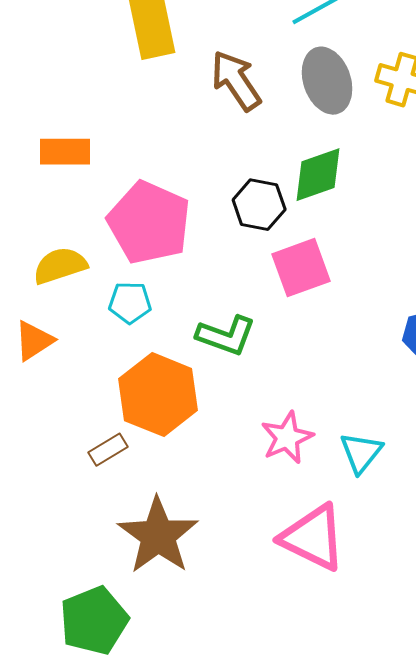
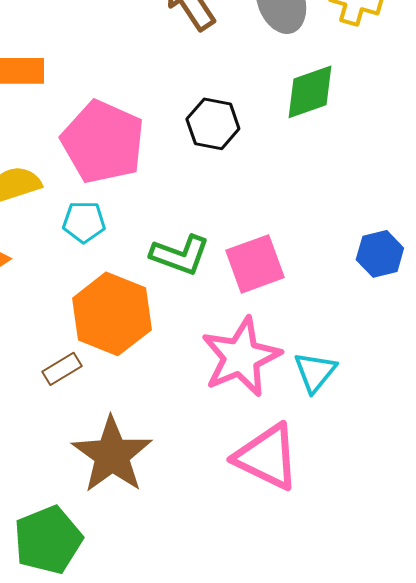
green diamond: (318, 175) -> (310, 92), moved
pink square: (301, 268) -> (255, 264), moved
pink star: (287, 438) -> (241, 357), size x1.5

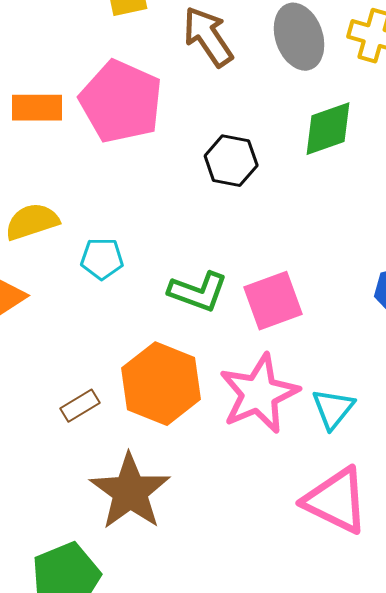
pink pentagon: (103, 142) -> (121, 102), moved
orange hexagon: (112, 314) -> (161, 384), moved
pink triangle: (267, 457) -> (336, 501), moved

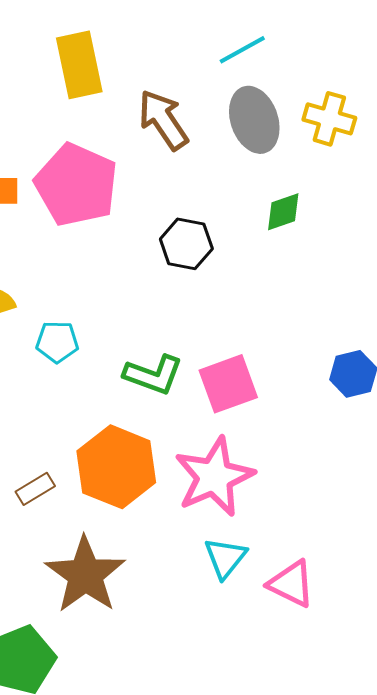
green diamond: (328, 129) -> (283, 212), size x0.7
cyan triangle: (333, 409) -> (225, 558), moved
pink triangle: (336, 501) -> (291, 584), size x0.7

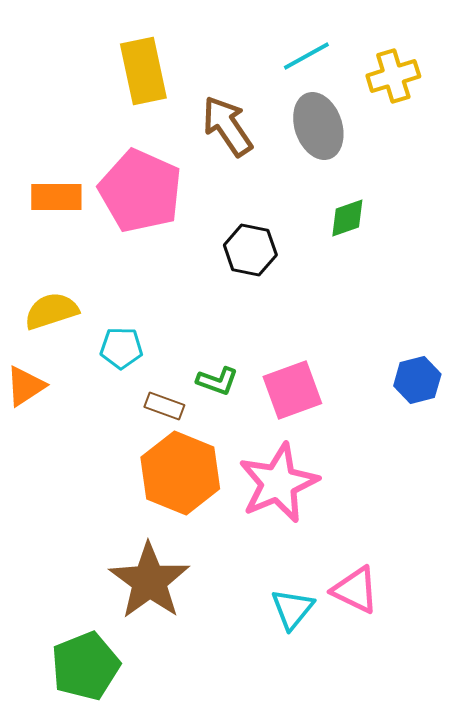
yellow cross: (329, 119) -> (393, 76), moved, turned -33
green L-shape: (153, 375) -> (217, 381), size x0.7
brown rectangle: (35, 489) -> (164, 406), moved, turned 51
cyan triangle: (225, 558) -> (292, 609), moved

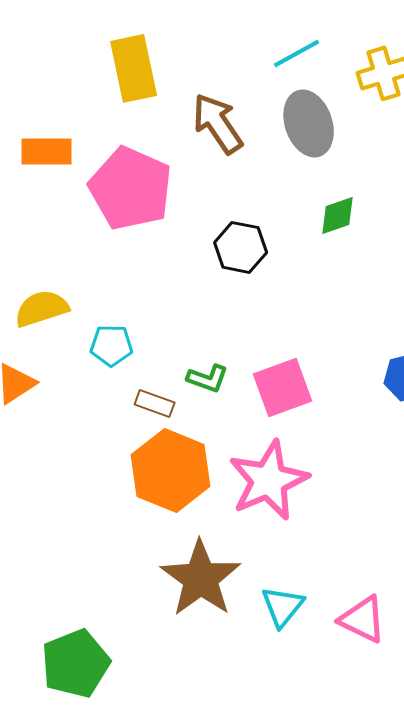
orange rectangle: (56, 197) -> (47, 151), moved
brown star: (149, 581) -> (201, 578), moved
pink triangle: (355, 590) -> (363, 619), moved

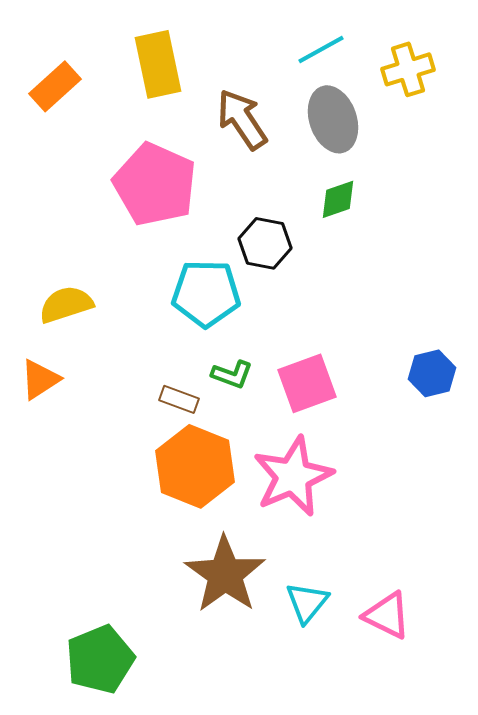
orange rectangle: (47, 151) -> (55, 86), moved, turned -42
green diamond: (338, 215) -> (338, 199), moved
cyan pentagon: (112, 345) -> (206, 293), moved, size x1.6

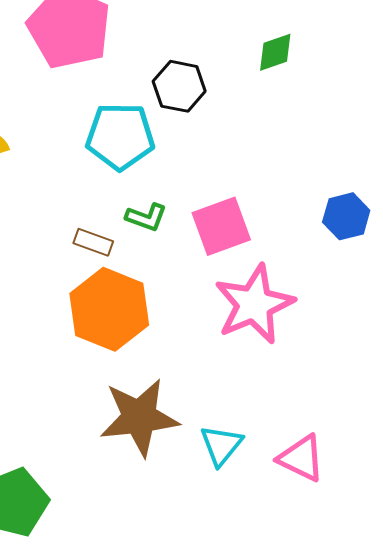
green diamond: (338, 199) -> (275, 52), moved
pink star: (293, 476) -> (254, 304), moved
brown star: (225, 574) -> (139, 417), turned 30

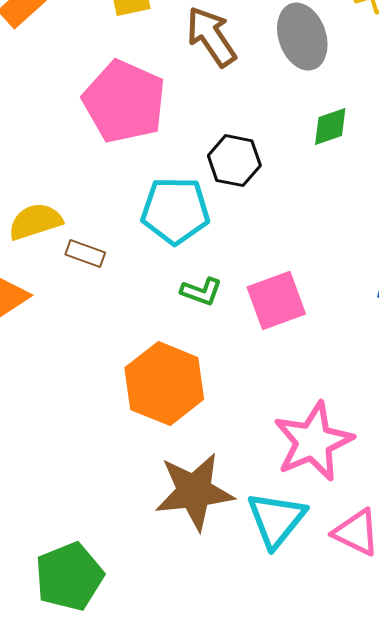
brown rectangle: (93, 242) -> (85, 254), moved
pink star: (254, 304) -> (313, 442), moved
cyan triangle: (221, 445) -> (276, 520), size x1.4

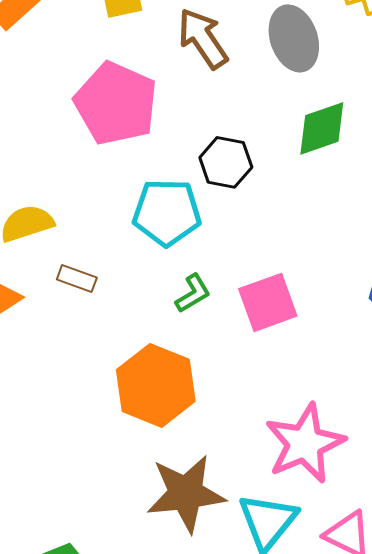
green diamond: (330, 127) -> (322, 128), size x1.4
brown rectangle: (85, 254) -> (77, 278), moved
green L-shape: (201, 292) -> (193, 293), turned -51

